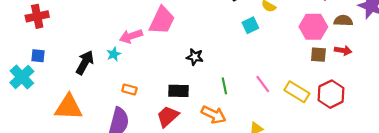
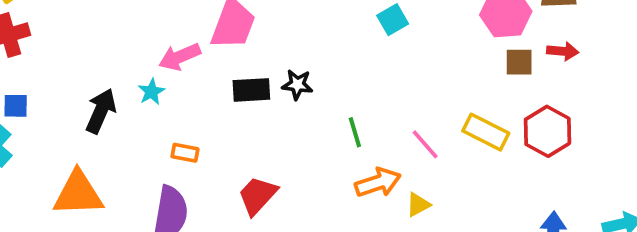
pink line: (263, 84) -> (425, 144), moved
black rectangle: (179, 91) -> (251, 90), moved
orange arrow: (214, 115) -> (378, 183), moved, turned -40

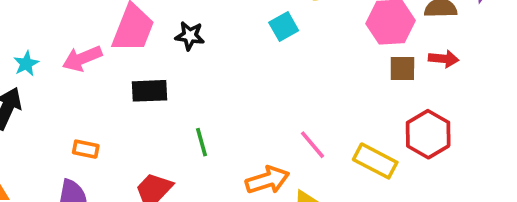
black star: (297, 85) -> (190, 36), moved
cyan star: (151, 92) -> (26, 64), moved
green line: (355, 132) -> (202, 142), moved
yellow rectangle: (486, 132) -> (375, 161), moved

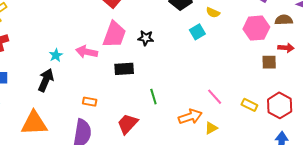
pink arrow: (82, 58) -> (87, 52), turned 35
brown square: (402, 69) -> (269, 62), moved
red hexagon: (428, 134) -> (280, 105), moved
yellow rectangle: (375, 161) -> (249, 105), size x0.7

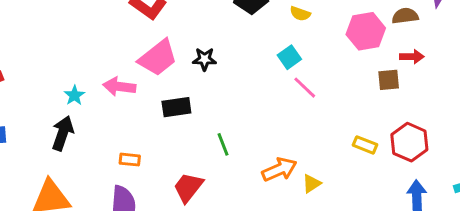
cyan square: (197, 32) -> (289, 57), moved
pink trapezoid: (114, 35) -> (158, 58), turned 36
pink line: (215, 97) -> (305, 88), moved

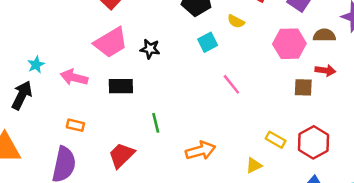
cyan square: (289, 57) -> (208, 42), moved
pink arrow: (119, 87) -> (74, 77), moved
yellow triangle: (312, 184) -> (254, 165), moved

